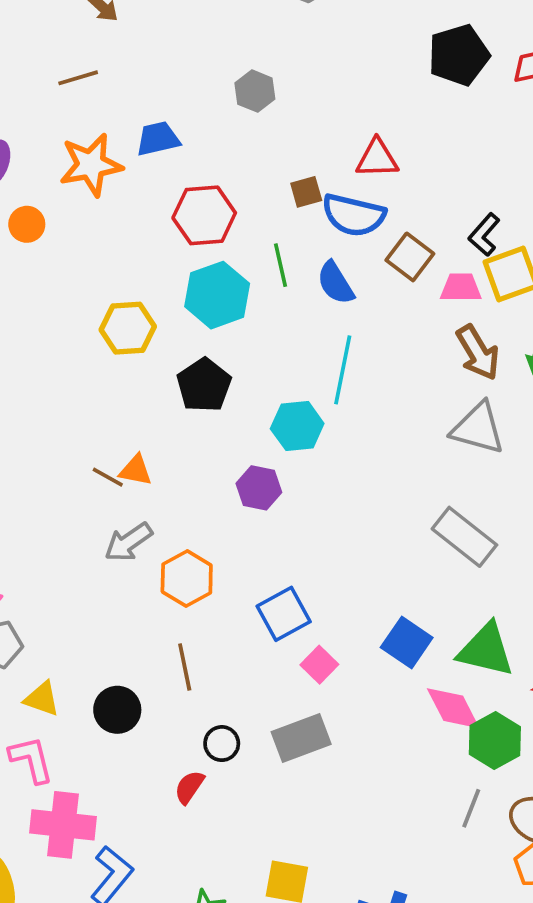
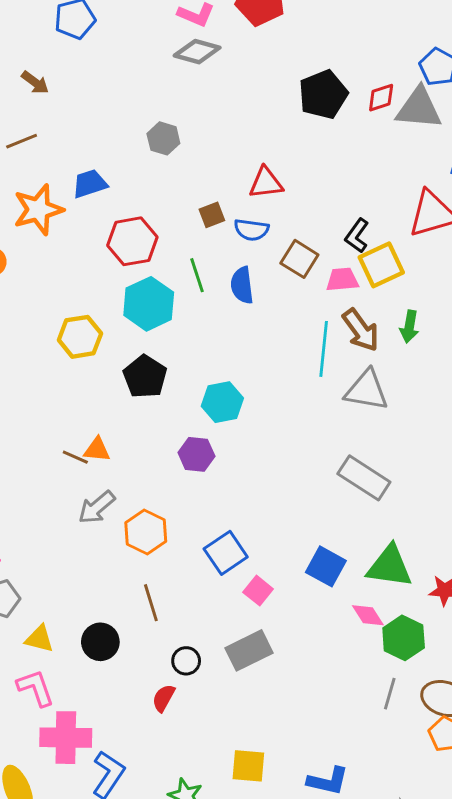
blue semicircle: (354, 215) -> (251, 230), size x0.7
blue semicircle: (335, 283) -> (242, 285), turned 30
cyan line: (343, 370) -> (324, 349), moved
pink diamond: (453, 708) -> (368, 615), size x0.7

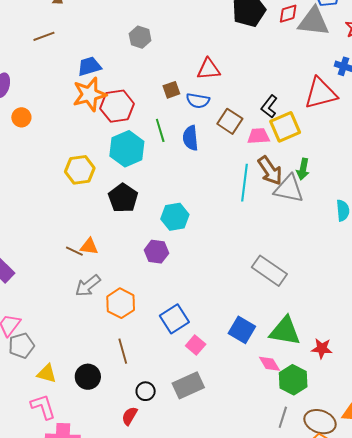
orange star: (38, 210) -> (90, 94), moved
gray triangle: (367, 390) -> (289, 189), moved

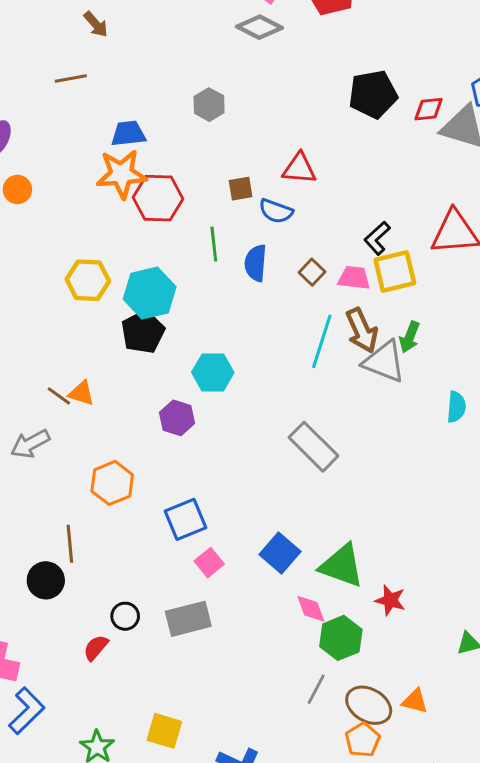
brown square: (230, 121) -> (312, 272), moved, size x0.7
cyan hexagon: (127, 149) -> (150, 293), moved
gray rectangle: (269, 271) -> (314, 447), moved
gray arrow: (88, 286) -> (30, 444), moved
brown line: (123, 351) -> (70, 544), moved

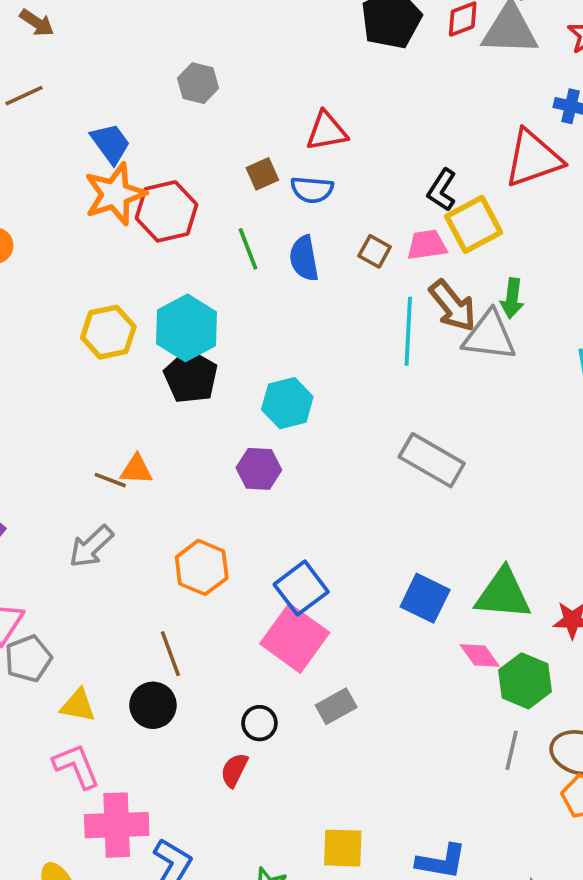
blue trapezoid: (128, 134) -> (110, 143), turned 75
pink square: (209, 563) -> (295, 638), moved, size x1.8
gray rectangle: (188, 619) -> (336, 706), size x0.7

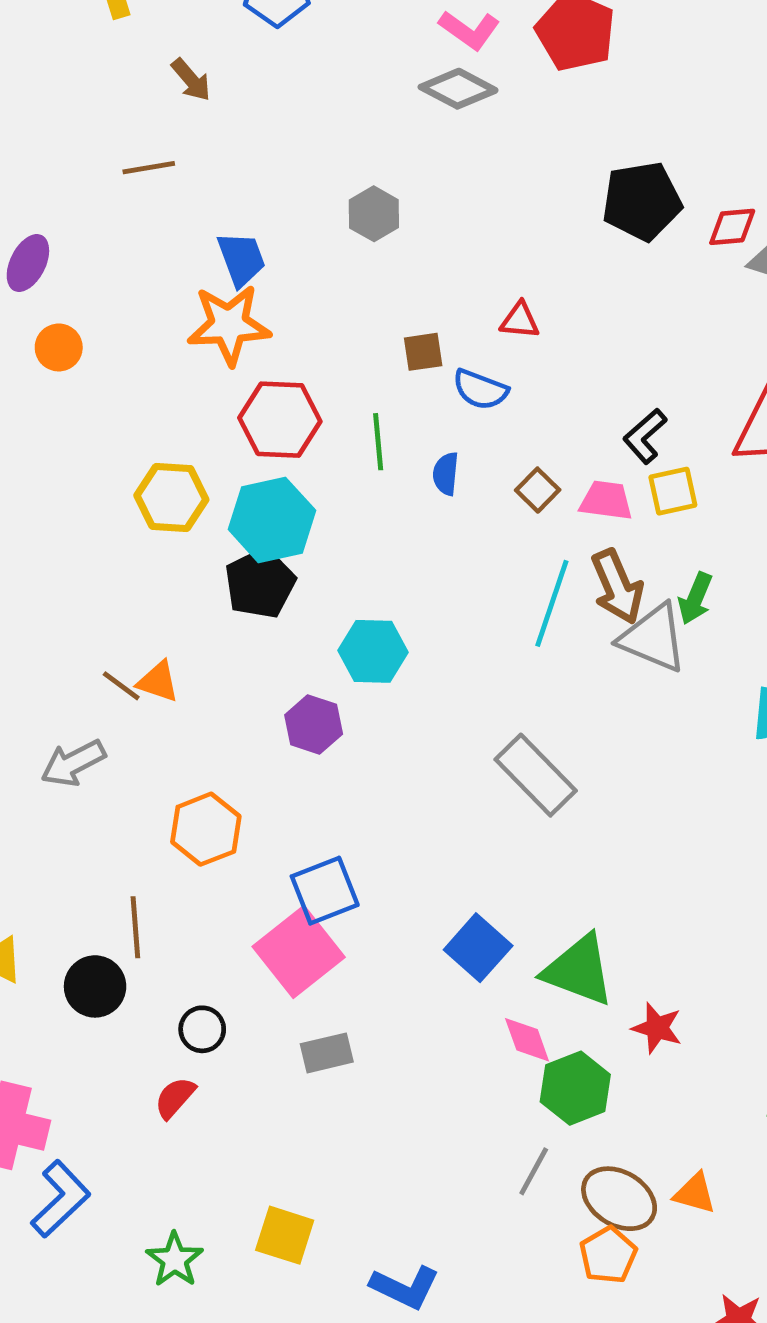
red triangle: (327, 131) -> (520, 320), size x0.7
red hexagon: (166, 211) -> (280, 420), moved
yellow square: (474, 224) -> (673, 491), size x0.7
blue semicircle: (304, 258) -> (446, 474), size x0.7
black circle: (259, 723) -> (202, 1029), moved

